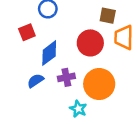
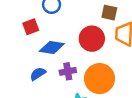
blue diamond: (49, 53) -> (52, 47), turned 45

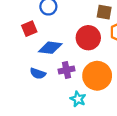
blue semicircle: (38, 74) -> (38, 73), turned -126

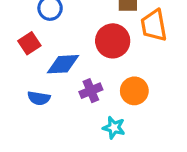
blue semicircle: (38, 73) -> (39, 98), moved
orange circle: (97, 76) -> (134, 91), size x0.7

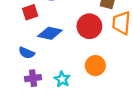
purple cross: (91, 91) -> (33, 78), moved
cyan star: (114, 128) -> (62, 79), moved

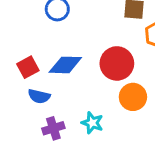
red square: (30, 12) -> (28, 67), moved
red circle: (89, 26) -> (117, 63), moved

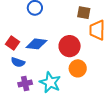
red square: (28, 67) -> (13, 43), turned -32
cyan star: (92, 123) -> (50, 82), size x1.5

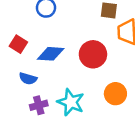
red square: (13, 43) -> (18, 44), moved
orange circle: (78, 68) -> (115, 94), moved

